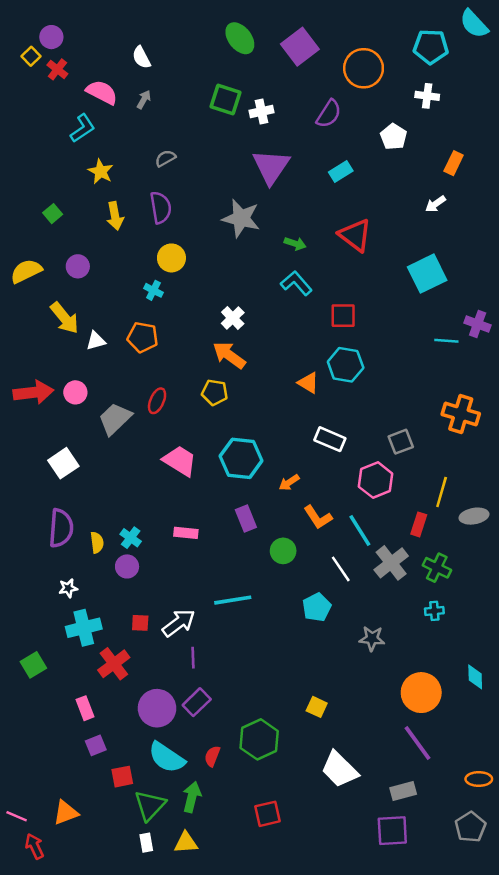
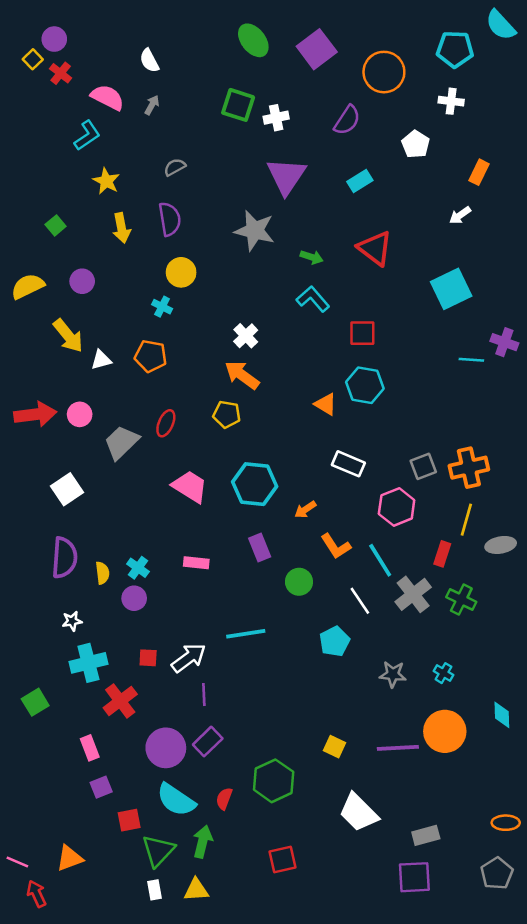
orange cross: (461, 414) -> (469, 468), moved, turned -30
cyan cross: (434, 611) -> (444, 673), moved, turned 36
purple line: (418, 743) -> (398, 748), moved, turned -57

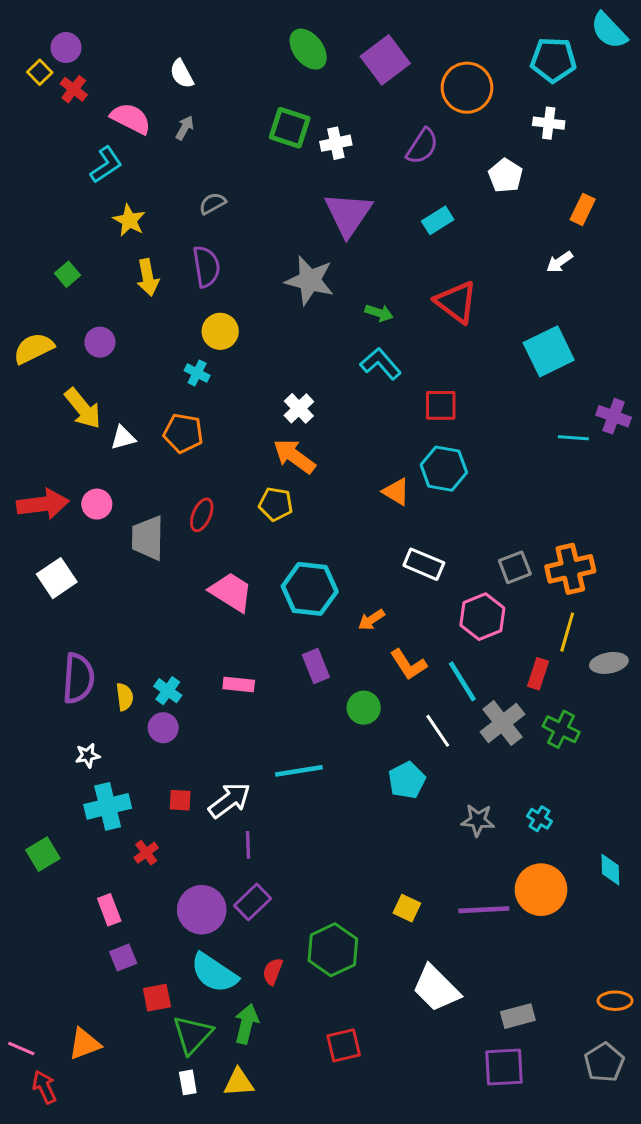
gray trapezoid: (121, 442) -> (148, 538), turned -45
white square: (67, 489) -> (57, 578), moved
red cross: (120, 701) -> (146, 853), size x0.6

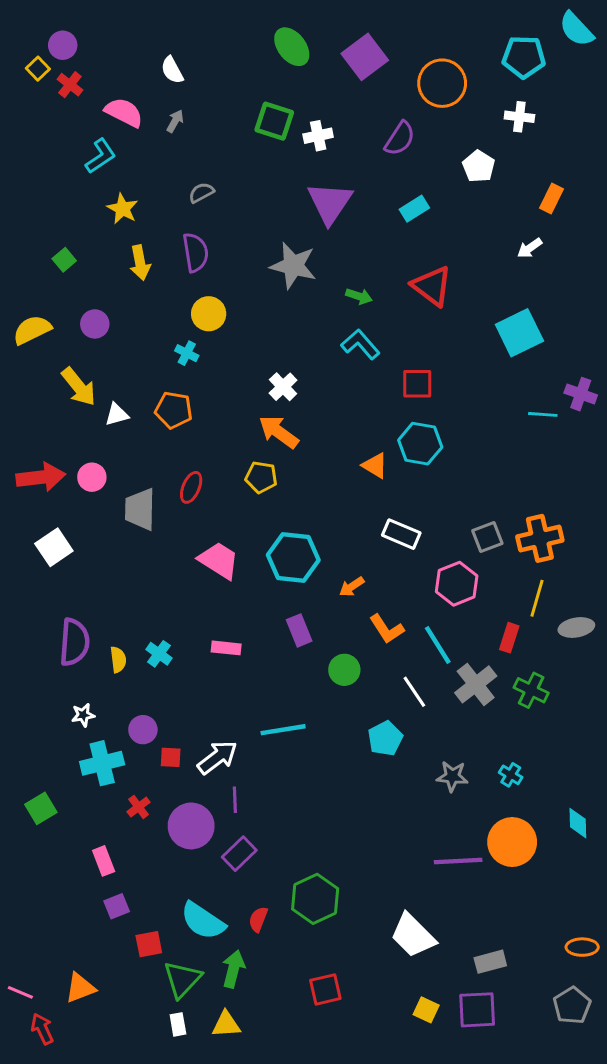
purple circle: (163, 728) -> (143, 730), moved
yellow square: (407, 908) -> (426, 1010), moved
purple circle: (202, 910) -> (191, 826), moved

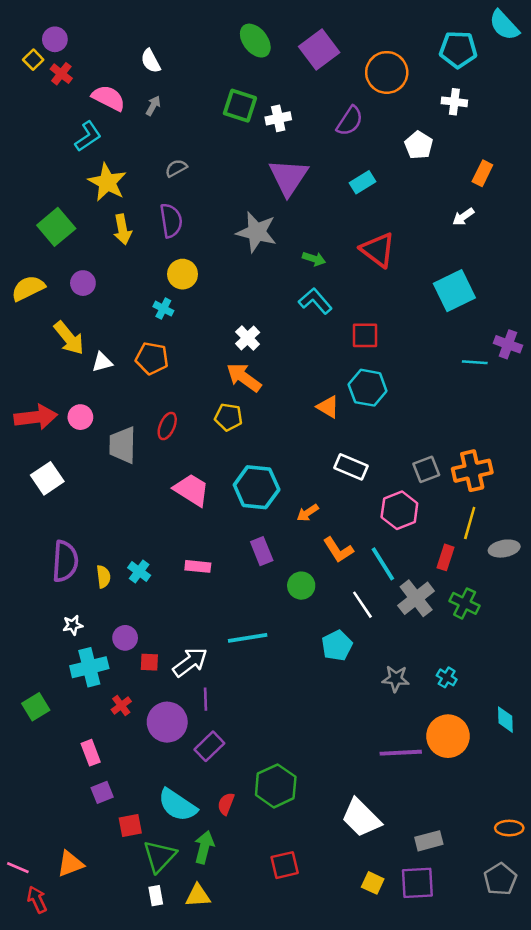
yellow star: (123, 209) -> (107, 182), size x1.4
green square: (64, 260) -> (56, 227), size x1.8

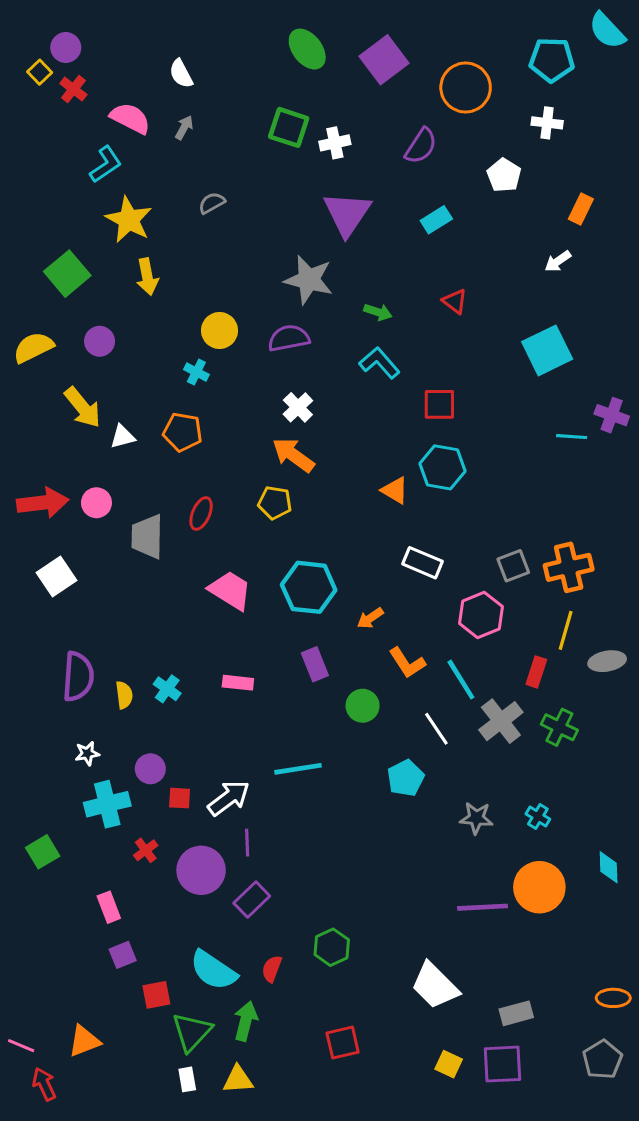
purple semicircle: (171, 221) -> (289, 338), moved, turned -92
red triangle: (378, 250) -> (455, 301), size x0.6
green hexagon: (276, 786) -> (332, 947), size x0.7

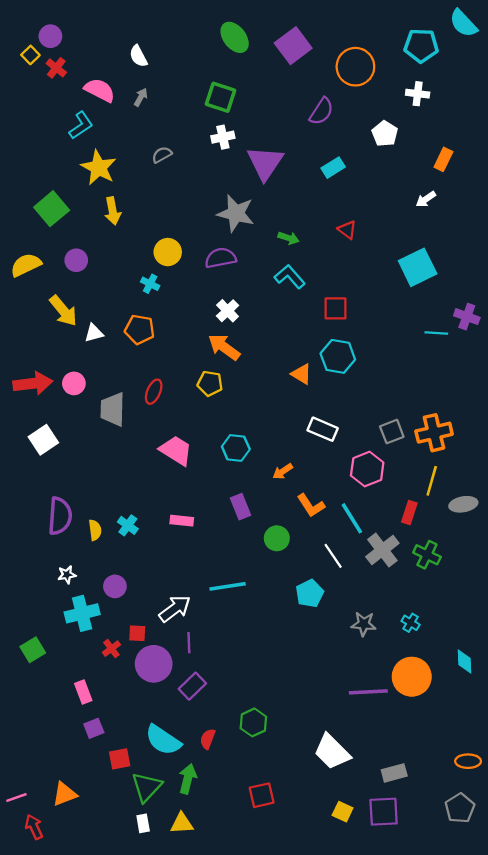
white cross: (335, 143) -> (223, 137), moved
cyan hexagon: (309, 587) -> (236, 448), size x0.7
red square: (180, 798) -> (137, 633), moved
pink line: (21, 1046) -> (16, 798), turned -42

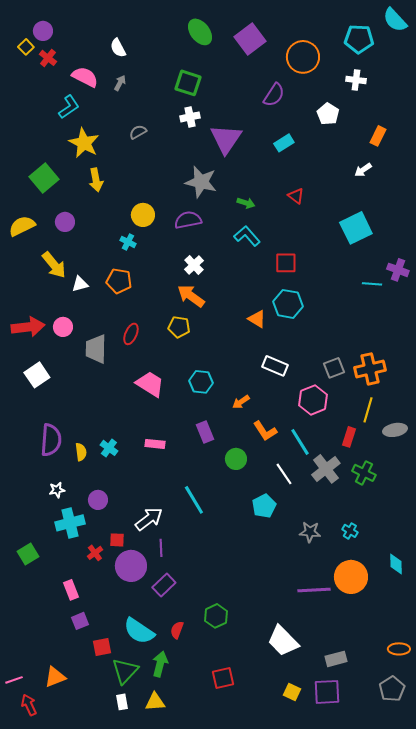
cyan line: (228, 586) -> (194, 500), turned 68

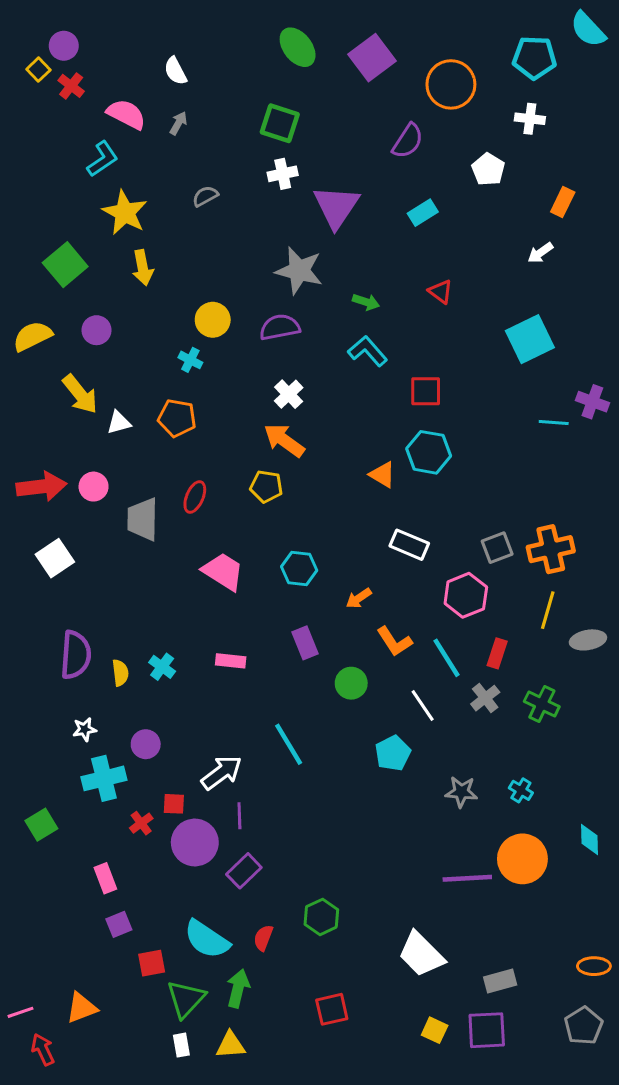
red rectangle: (349, 437) -> (497, 653), moved
gray cross: (326, 469) -> (485, 698), size x0.7

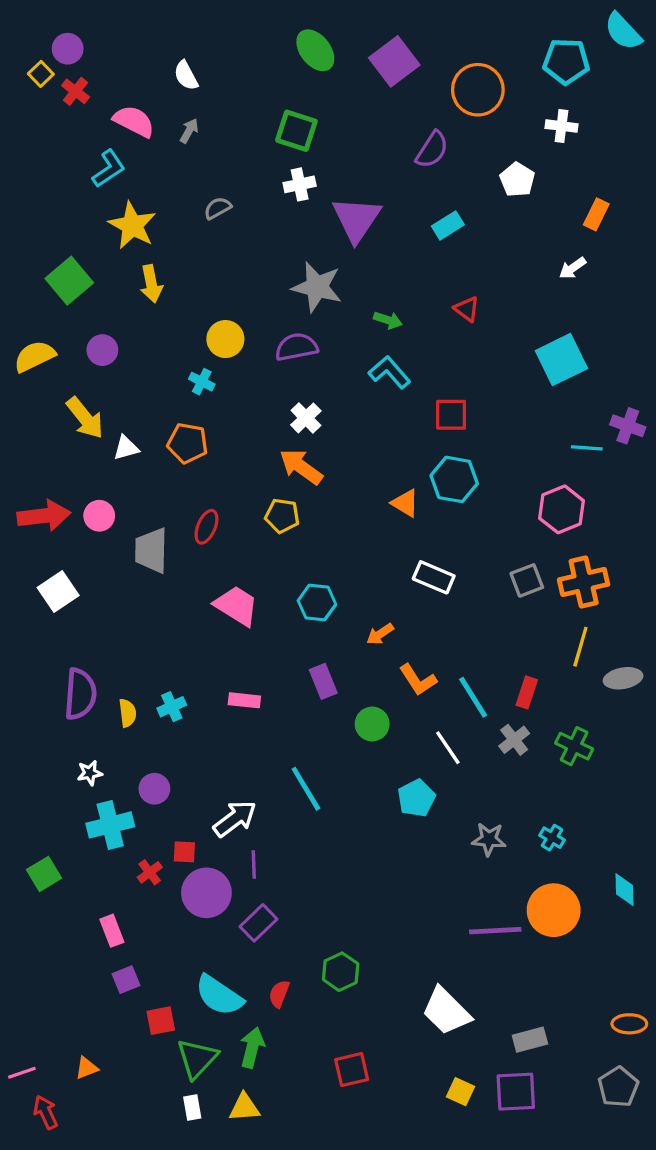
pink hexagon: (466, 595) -> (561, 509), moved
cyan cross: (162, 667) -> (172, 707), turned 30
orange triangle: (82, 1008) -> (87, 1068), size x0.7

